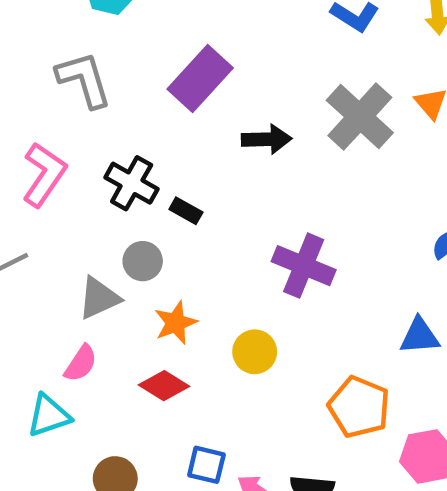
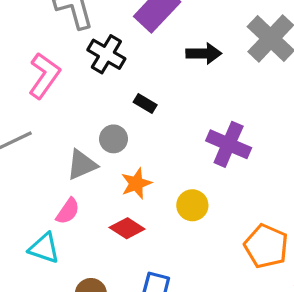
black cross: (132, 183) -> (106, 54), moved
cyan triangle: (49, 416) -> (44, 248), turned 36

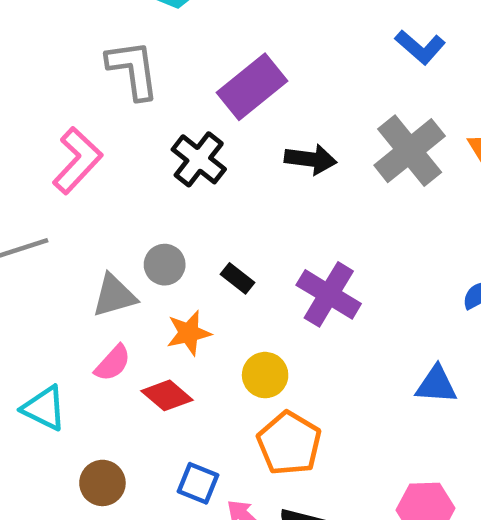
black cross: (106, 54) -> (199, 159), moved
black rectangle: (145, 103) -> (237, 278), moved
pink semicircle: (68, 211) -> (113, 363), moved
orange pentagon: (266, 246) -> (289, 443), moved

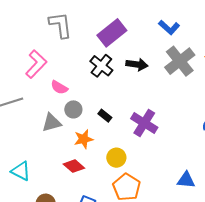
blue L-shape: (420, 47) -> (169, 27), moved
black cross: (199, 159) -> (101, 66), moved
pink semicircle: (113, 363) -> (59, 87), moved, turned 78
blue triangle: (436, 385) -> (186, 180), moved

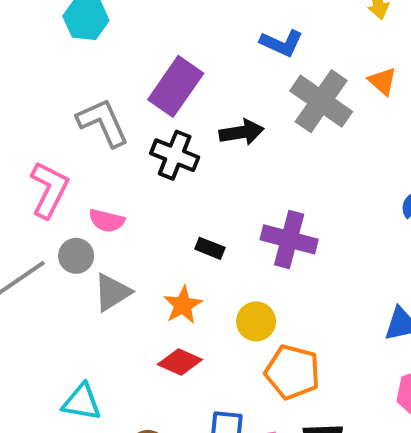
gray L-shape: (60, 25) -> (103, 122), moved
gray circle: (73, 109) -> (76, 256), moved

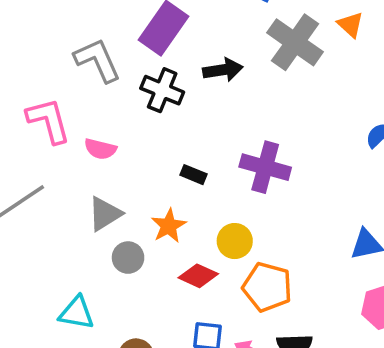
pink L-shape: (49, 190) -> (49, 121), turned -42
gray circle: (76, 256) -> (128, 258), moved
red diamond: (180, 362) -> (198, 276), moved

